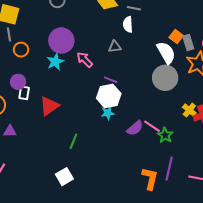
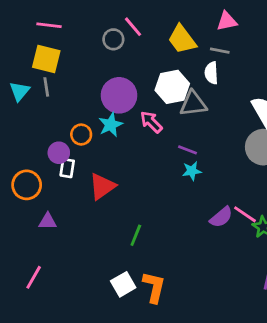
gray triangle: (115, 47) -> (193, 104), size x1.5
orange circle: (21, 50) -> (81, 135), moved
white hexagon: (109, 96) -> (172, 87), moved
cyan star: (108, 113) -> (192, 171), moved
orange L-shape: (150, 179) -> (154, 287), moved

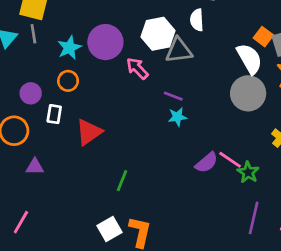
cyan star: (111, 125) -> (69, 48), moved
purple circle: (59, 153) -> (31, 93), moved

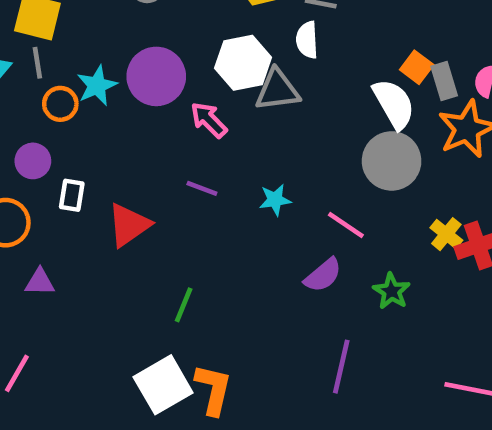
orange circle: (68, 81) -> (60, 104), moved
purple line: (173, 96) -> (202, 188), moved
pink line: (230, 160) -> (346, 225), moved
purple line: (254, 218) -> (341, 367), moved
white square: (110, 229) -> (163, 385), size x1.4

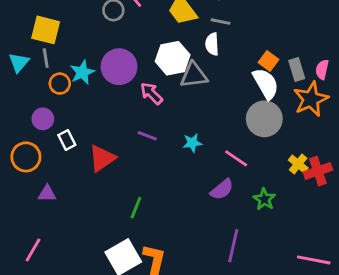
orange square: (417, 67) -> (269, 61), moved
white rectangle: (72, 195) -> (67, 140), turned -36

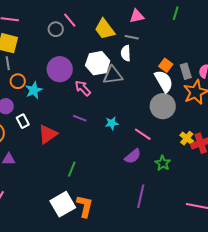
cyan star: (82, 72) -> (34, 90), moved

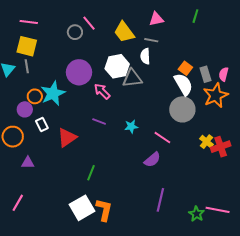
orange circle: (18, 81) -> (35, 96), moved
cyan star: (34, 90) -> (53, 93), size x1.4
green star: (163, 163) -> (196, 214), moved

